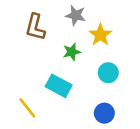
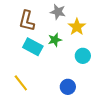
cyan rectangle: (59, 86) -> (33, 47), moved
blue circle: (104, 113) -> (68, 87), moved

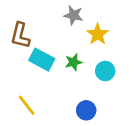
brown L-shape: (27, 21) -> (20, 35), moved
green star: (55, 40) -> (73, 62), moved

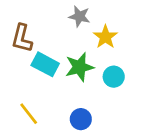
green star: (73, 62) -> (79, 67), size x1.5
blue circle: (86, 110) -> (81, 119), moved

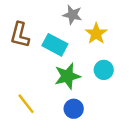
cyan rectangle: (45, 64) -> (55, 45), moved
green star: (79, 67) -> (67, 76), moved

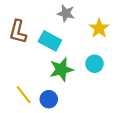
yellow star: (96, 34) -> (99, 28), moved
blue circle: (74, 109) -> (49, 99), moved

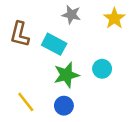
yellow star: (99, 28) -> (114, 18), moved
blue circle: (49, 99) -> (64, 106), moved

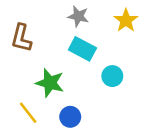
cyan rectangle: (54, 44) -> (82, 49), moved
green star: (66, 75) -> (50, 83), moved, turned 30

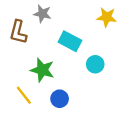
gray star: (78, 16) -> (42, 14), moved
yellow star: (126, 20) -> (107, 17), turned -30

